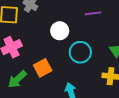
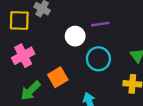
purple line: (93, 13) -> (100, 24), moved

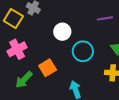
yellow square: (19, 20) -> (13, 19), turned 30
purple line: (100, 24) -> (105, 18), moved

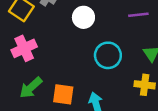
white circle: (62, 32) -> (83, 17), moved
orange square: (48, 68) -> (63, 94), moved, turned 36

